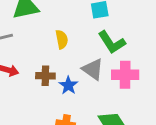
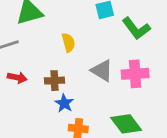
green L-shape: (112, 42) -> (136, 28), moved
blue star: (68, 85) -> (64, 103), moved

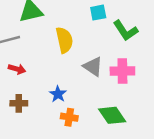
yellow semicircle: (68, 43) -> (64, 40), size x1.5
brown cross: (54, 81) -> (19, 103), moved

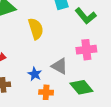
gray triangle: (93, 67) -> (60, 66), moved

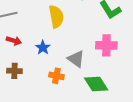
blue star: (35, 74) -> (43, 48), moved
orange cross: (46, 92) -> (56, 76), moved

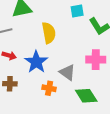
blue star: (43, 48) -> (36, 62), size x1.6

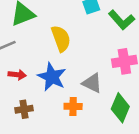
green diamond: (86, 96) -> (120, 108), turned 65

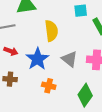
gray triangle: (92, 83) -> (69, 59), moved

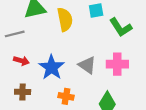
yellow semicircle: (51, 31) -> (65, 19), moved

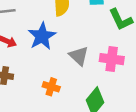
blue star: (52, 67) -> (42, 36), moved

